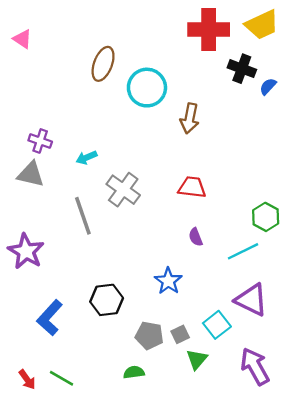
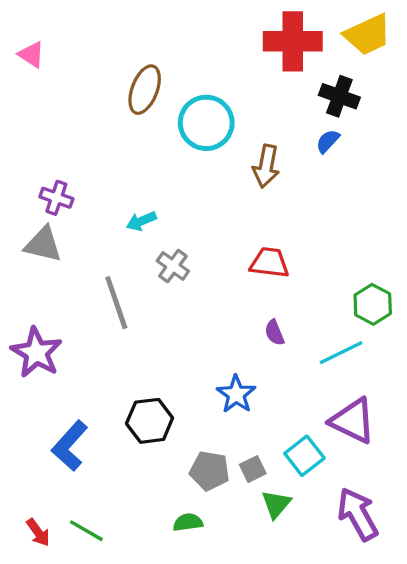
blue semicircle: (268, 86) -> (328, 141), moved
cyan arrow: (86, 158) -> (141, 221), moved
gray cross: (123, 190) -> (173, 266), size x0.7

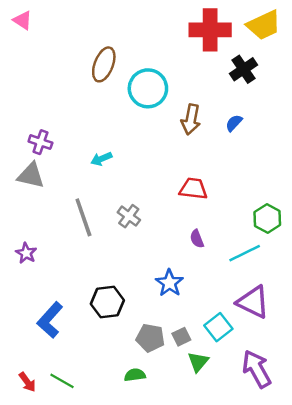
pink triangle: (31, 55) -> (23, 20), moved
black cross: (339, 96) -> (243, 69), turned 36
blue semicircle: (328, 141) -> (234, 123), moved
gray cross: (173, 266) -> (129, 216), moved
purple star: (36, 353) -> (26, 253), size x0.6

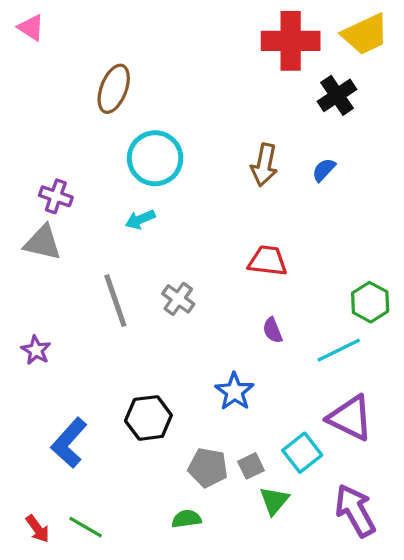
brown ellipse: (104, 64) -> (114, 89), moved
cyan circle: (148, 88) -> (155, 158), moved

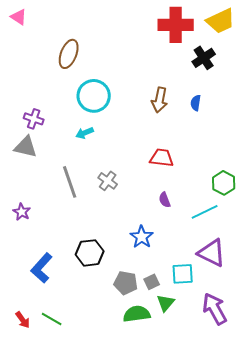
blue semicircle: (324, 170) -> (196, 103), turned -35
cyan square: (302, 453) -> (183, 274), turned 35
green semicircle: (187, 519) -> (137, 314), moved, size x1.5

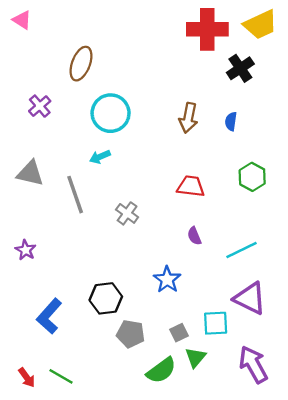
purple cross: (34, 119) -> (40, 106), moved, turned 30
gray line: (70, 182) -> (75, 195), moved
green hexagon: (224, 183) -> (252, 177), moved
gray pentagon: (126, 283) -> (131, 334), moved
green semicircle: (137, 314) -> (161, 370), turned 152

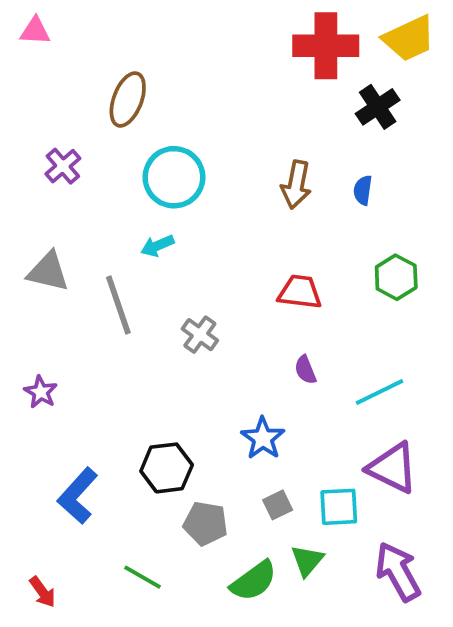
pink triangle: (22, 20) -> (35, 31), turned -30
gray square: (179, 333) -> (278, 505), moved
green line: (61, 376) -> (142, 577), moved

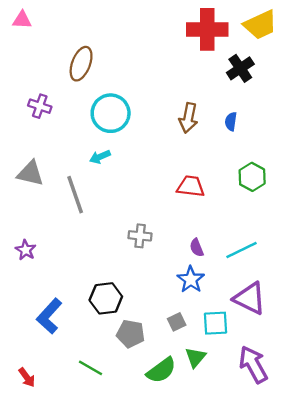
purple cross: (63, 166) -> (40, 106), turned -30
gray cross: (200, 335) -> (140, 236), moved, turned -30
purple semicircle: (305, 370) -> (197, 248), moved
blue star: (263, 438) -> (191, 279), moved

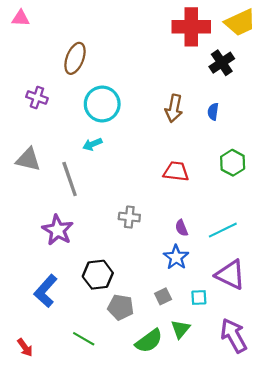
purple star: (26, 250) -> (58, 230), moved, size x1.6
cyan square: (216, 323) -> (199, 297), size x0.7

